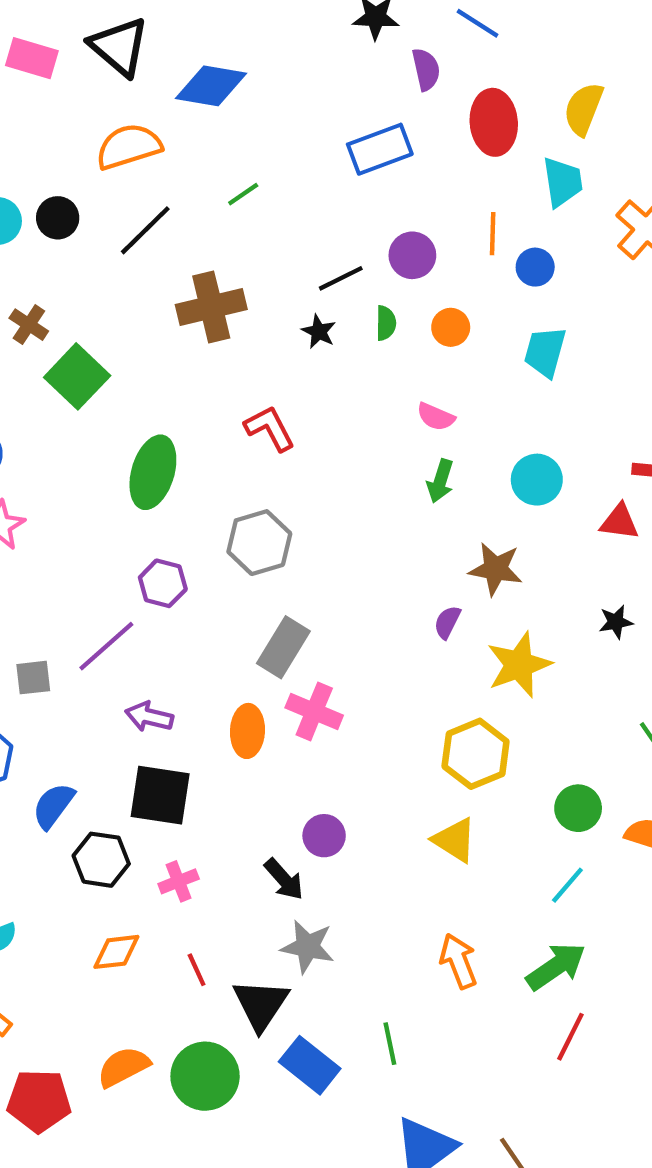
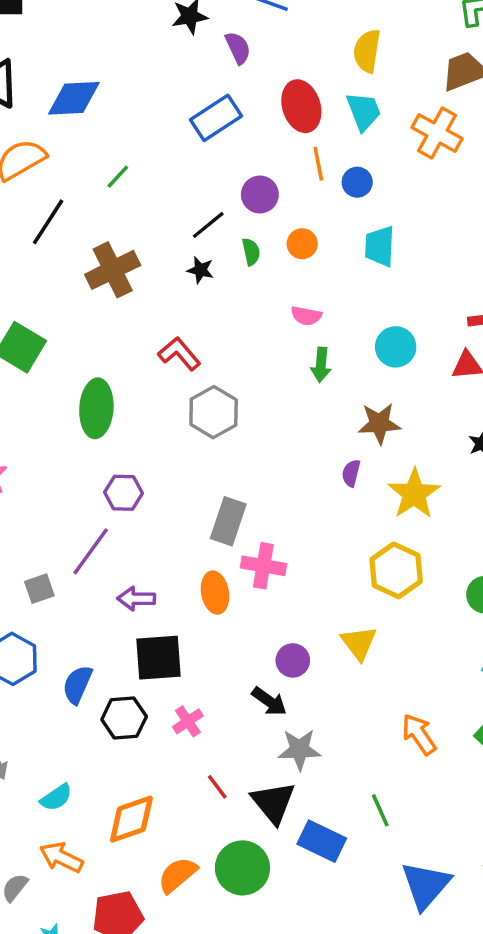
red ellipse: (494, 122) -> (301, 106), moved
gray hexagon: (259, 543) -> (214, 412), moved
yellow triangle: (455, 840) -> (359, 643), moved, turned 33
orange diamond: (116, 952) -> (131, 819), moved, size x1.4

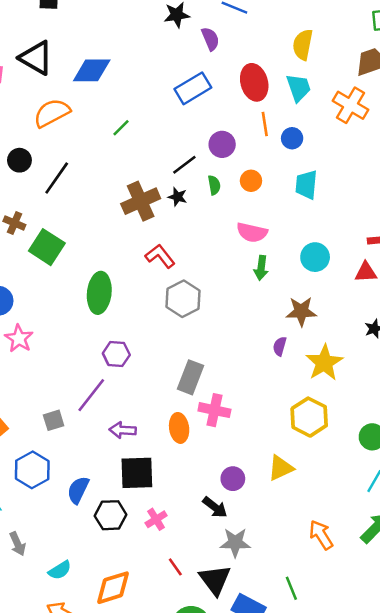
black line: (48, 222) -> (57, 178), moved
brown cross: (113, 270) -> (141, 201), moved
pink semicircle: (306, 316) -> (252, 232), size x1.4
yellow triangle: (359, 643) -> (281, 468), turned 40

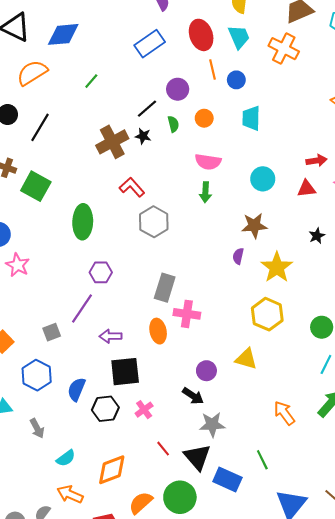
green arrow: (261, 268) -> (205, 192), moved
yellow triangle: (281, 468) -> (246, 359), turned 45
gray arrow: (18, 544) -> (37, 428), moved

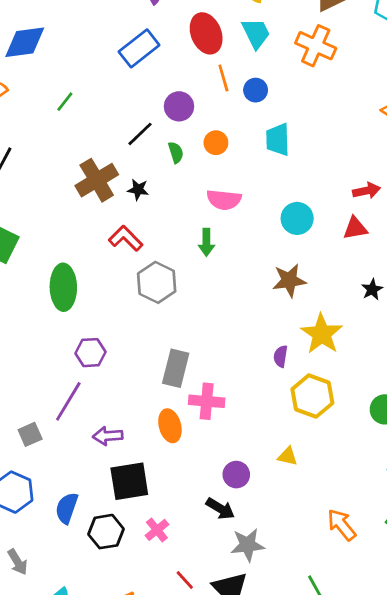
black star: (143, 136) -> (138, 190), moved
green arrow: (205, 192) -> (206, 242), moved
purple semicircle: (238, 256) -> (281, 356), moved
yellow triangle: (246, 359) -> (288, 456), size x0.7

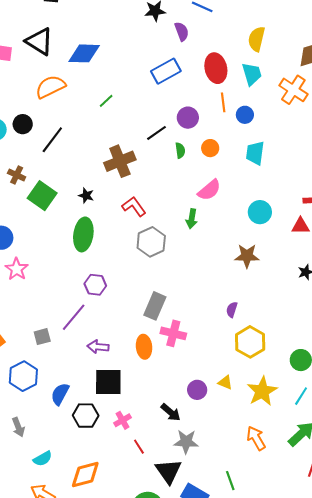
black star: (138, 190) -> (86, 195), moved
pink semicircle: (224, 200) -> (209, 190), turned -55
yellow star: (322, 334) -> (262, 391), moved
purple circle: (236, 475) -> (197, 390), moved
red line: (185, 580) -> (139, 447), moved

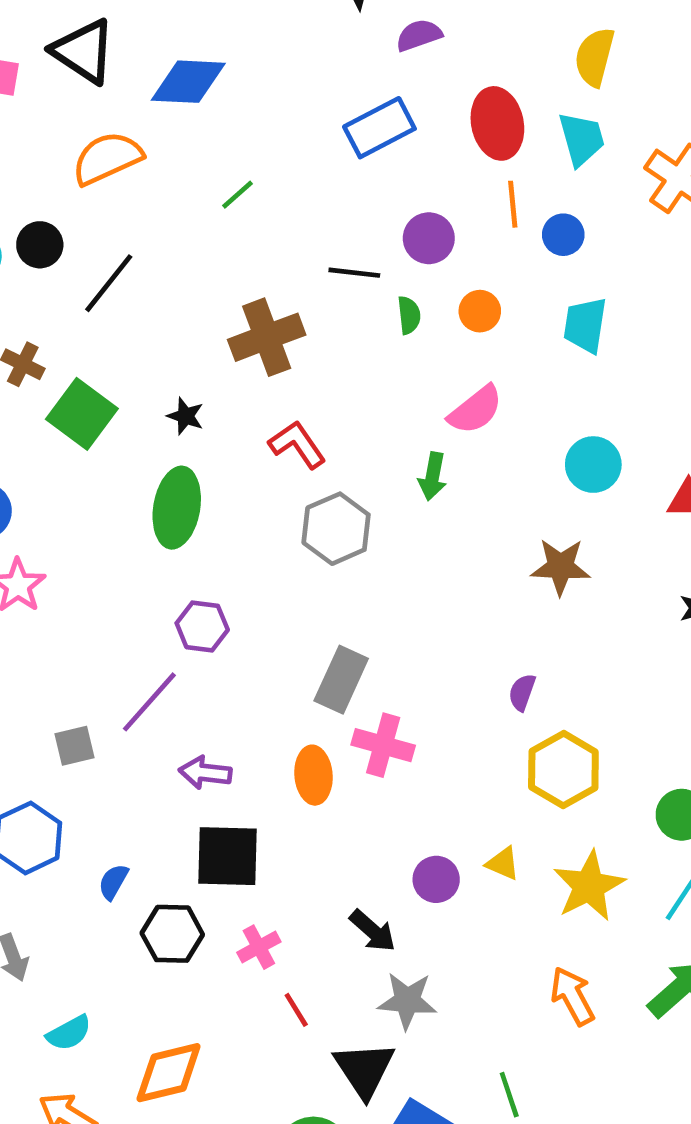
purple semicircle: (182, 31) -> (419, 35), turned -90
black line: (157, 133) -> (354, 273), turned 40
blue semicircle: (60, 394) -> (113, 882), size x0.7

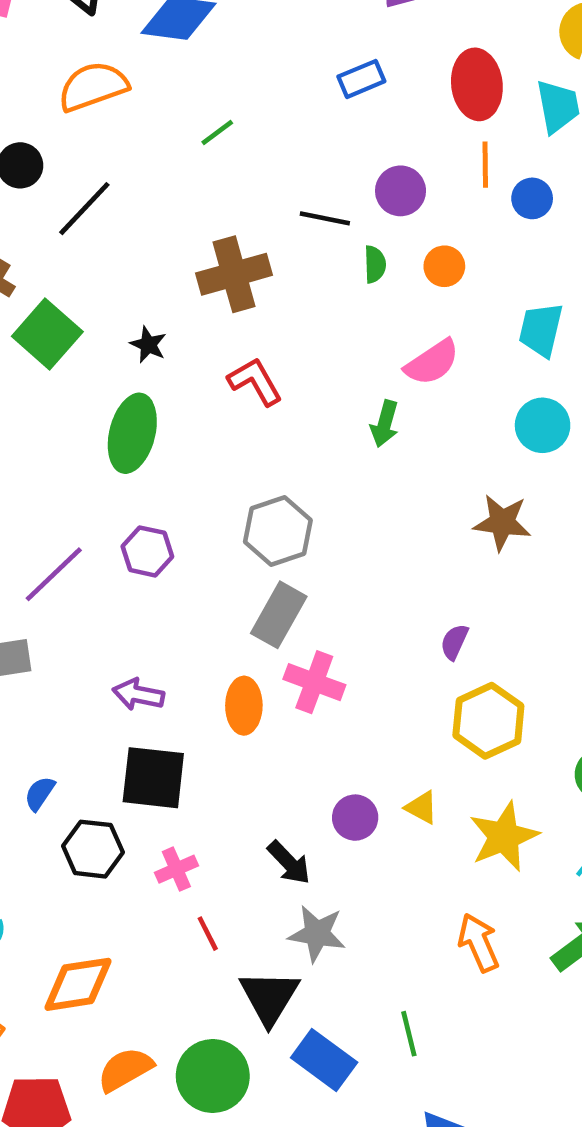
blue rectangle: (379, 128) -> (361, 79), size x0.7
cyan trapezoid: (585, 325) -> (541, 330), moved
gray hexagon: (336, 529) -> (278, 531), moved
purple line: (149, 702) -> (54, 574), moved

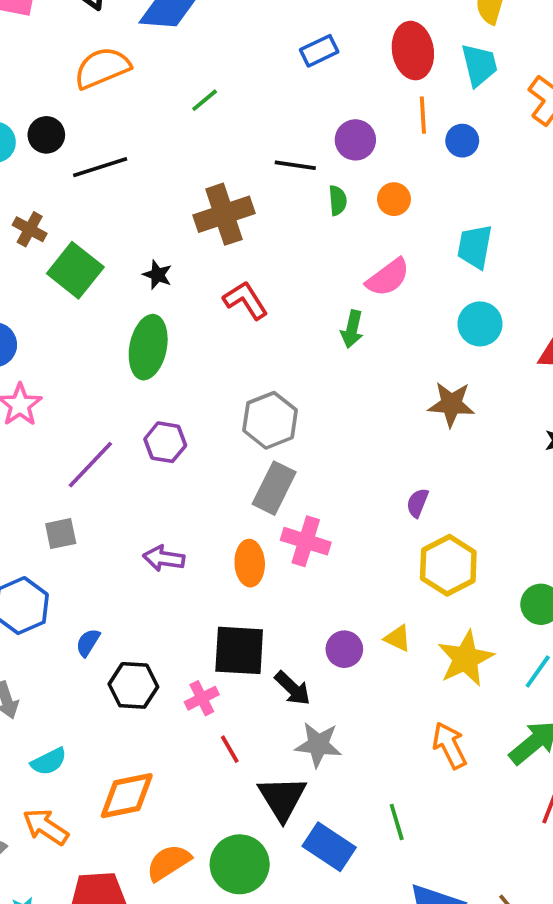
black line: (84, 209) -> (100, 167), turned 32
black square: (153, 778) -> (239, 650), moved

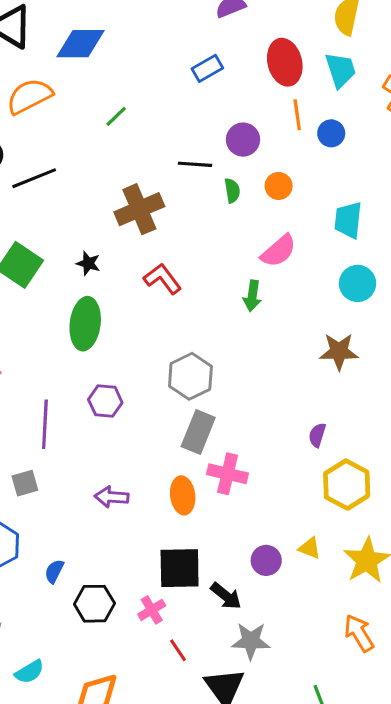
purple line: (90, 465) -> (45, 424), turned -36

